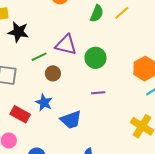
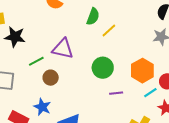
yellow line: (122, 13) -> (109, 31), moved
green circle: (95, 58) -> (103, 68), moved
purple line: (98, 93) -> (116, 93), moved

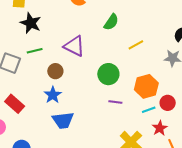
yellow line: (109, 31) -> (136, 45), moved
green line: (36, 61) -> (35, 51), moved
blue star: (42, 107) -> (53, 95), moved

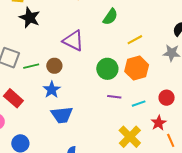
green line: (35, 51) -> (31, 66), moved
orange hexagon: (146, 86) -> (137, 68), moved
cyan line: (149, 110) -> (139, 104), moved

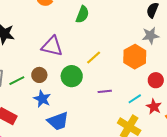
yellow line: (135, 40) -> (94, 57), moved
orange hexagon: (137, 68) -> (135, 57), moved
green circle: (107, 69) -> (72, 76), moved
cyan line: (139, 104) -> (135, 99), moved

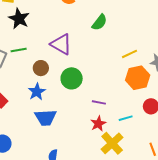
yellow line: (94, 57) -> (130, 54), moved
green line: (17, 81) -> (19, 50), moved
red star: (154, 107) -> (98, 124), moved

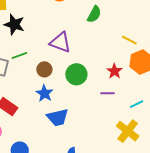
yellow line: (130, 54) -> (129, 40), turned 63
red star: (98, 124) -> (114, 71), moved

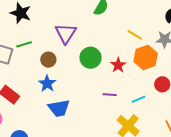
purple triangle: (60, 42) -> (66, 33), turned 40
green circle: (76, 74) -> (91, 58), moved
purple line: (108, 93) -> (110, 95), moved

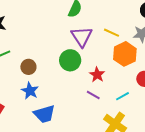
purple triangle: (66, 33) -> (82, 37), moved
red star: (118, 65) -> (97, 75), moved
purple line: (110, 95) -> (93, 95), turned 32

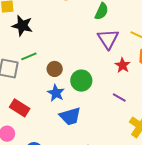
green circle: (70, 60) -> (81, 81), moved
red star: (97, 75) -> (123, 65), moved

